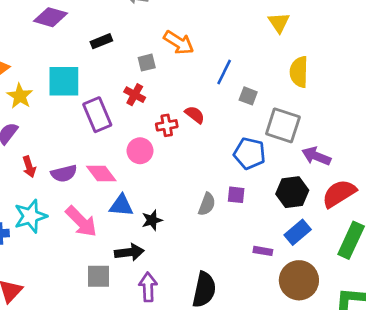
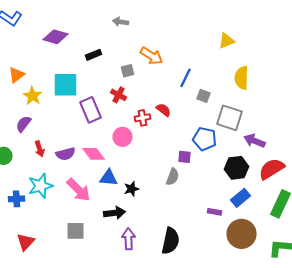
yellow triangle: (279, 23) -> (226, 41), turned 42
purple square: (236, 195) -> (184, 157), moved
gray square: (99, 276) -> (76, 231), moved

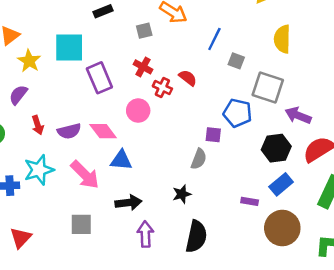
red cross: (118, 95) -> (143, 67), moved
red cross: (142, 118) -> (162, 88), turned 35
black star: (132, 189) -> (182, 194), moved

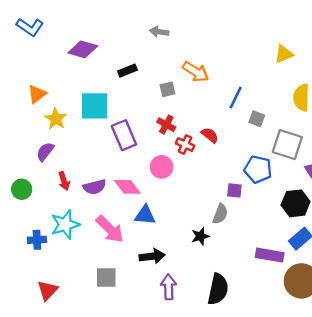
black star: (182, 194) -> (200, 236), moved
purple rectangle: (250, 201) -> (270, 255), size x1.6

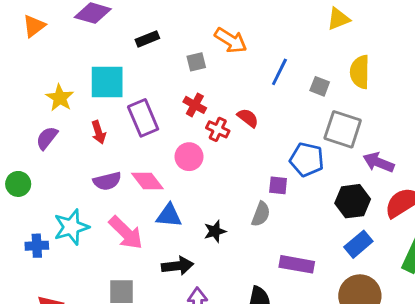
orange triangle: (37, 94) -> (34, 26), moved
gray square: (257, 119) -> (320, 86), moved
red arrow: (64, 181) -> (99, 132), moved
black star: (200, 236) -> (215, 231), moved
purple rectangle: (270, 255) -> (297, 264), moved

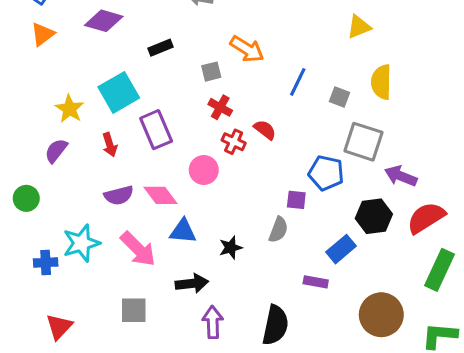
cyan square: (107, 82) -> (119, 92), turned -30
red cross: (195, 105) -> (220, 107), moved
blue rectangle: (358, 244) -> (341, 249), moved
purple rectangle: (297, 264) -> (316, 282), size x0.7

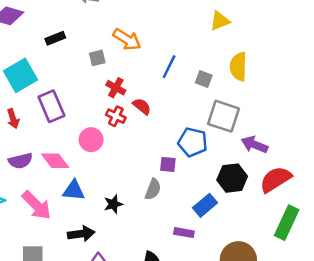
red cross: (220, 107) -> (116, 88), moved

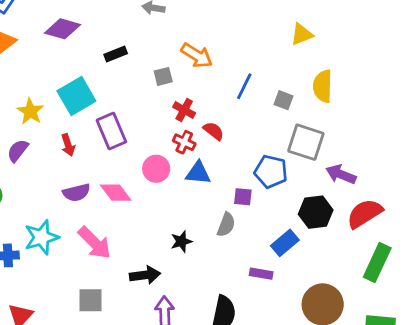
blue triangle: (74, 190) -> (198, 173), moved

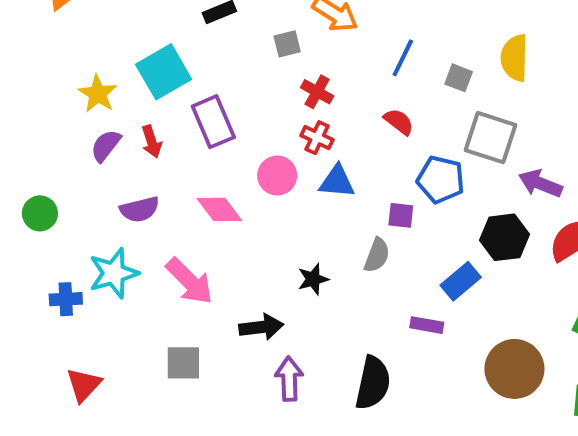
red semicircle: (214, 131) -> (399, 122), moved
purple semicircle: (18, 151) -> (106, 146), moved
purple semicircle: (76, 193) -> (140, 209), moved

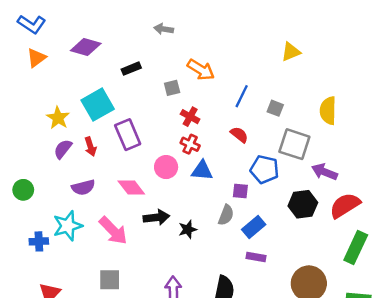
yellow semicircle: (514, 58) -> (328, 111), moved
blue rectangle: (461, 281) -> (254, 227), moved
black arrow: (261, 327) -> (156, 217), moved

